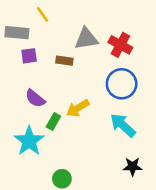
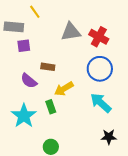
brown rectangle: (64, 61) -> (48, 67), moved
green rectangle: (53, 122) -> (51, 107), moved, turned -48

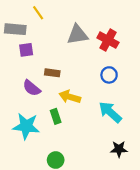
blue circle: (100, 69) -> (109, 75), size x0.6
yellow arrow: (64, 89) -> (70, 97), turned 48
cyan star: (24, 116) -> (26, 126), turned -30

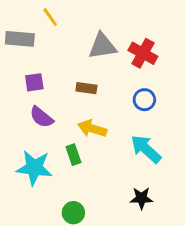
purple square: (26, 50) -> (34, 82), moved
brown rectangle: (52, 73) -> (86, 88), moved
black star: (119, 149) -> (141, 198), moved

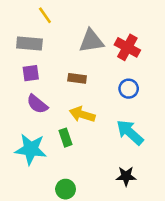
gray rectangle: (20, 39) -> (29, 44), moved

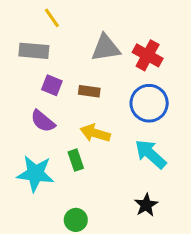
purple square: (31, 73) -> (52, 85), moved, turned 30
blue circle: (129, 89) -> (149, 103), size x1.6
black star: (126, 176) -> (146, 205), turned -30

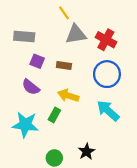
yellow line: (52, 18) -> (64, 13), moved
green rectangle: (76, 160) -> (54, 115), turned 48
black star: (146, 205) -> (87, 151), moved

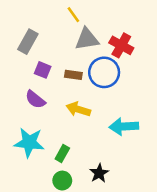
gray rectangle: (24, 36) -> (28, 42), turned -66
blue circle: (107, 74) -> (104, 72), moved
cyan arrow: (108, 111) -> (124, 126), turned -45
green rectangle: (54, 115) -> (62, 154), moved

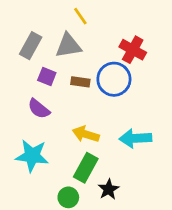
gray triangle: (87, 39) -> (68, 46), moved
yellow arrow: (78, 109) -> (86, 134), moved
green rectangle: (62, 154) -> (86, 168), moved, size x1.5

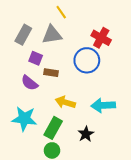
brown rectangle: (80, 82) -> (51, 73), moved
green rectangle: (86, 168) -> (53, 128), moved
black star: (109, 189) -> (86, 134), moved

